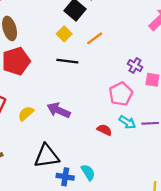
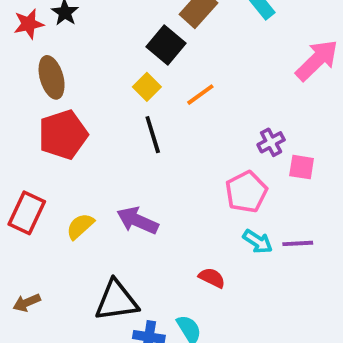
black line: (67, 61) -> (153, 135), turned 66
purple cross: (135, 66) -> (271, 142), turned 32
red semicircle: (104, 130) -> (212, 278), moved

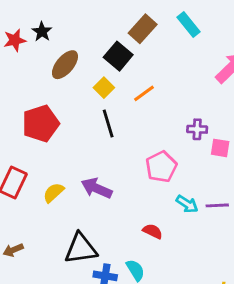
brown ellipse: (52, 77) -> (65, 65), moved, turned 56
purple cross: (271, 142) -> (197, 129), turned 30
pink pentagon: (246, 192) -> (161, 167), moved

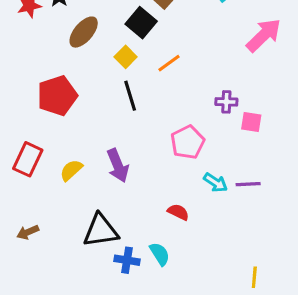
purple arrow: (97, 188) -> (118, 165), turned -136

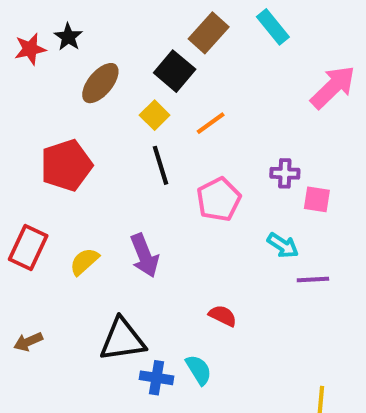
pink pentagon: (188, 142) -> (219, 199), moved
cyan arrow: (216, 183) -> (283, 245), moved

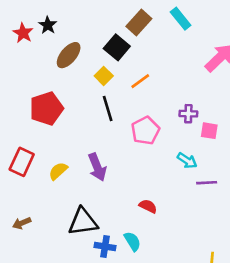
red star: (30, 49) -> (23, 33), turned -30

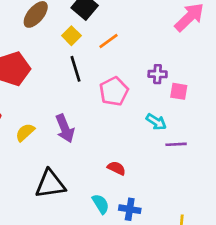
blue cross: (105, 247) -> (130, 209), moved

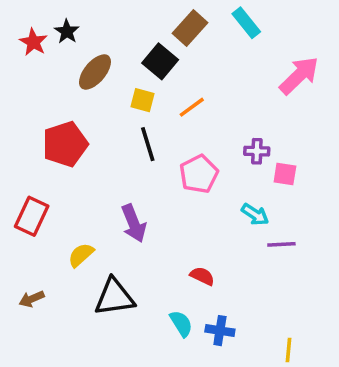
yellow square: (71, 36) -> (142, 100), turned -30
yellow semicircle: (25, 132) -> (81, 255), moved

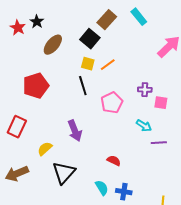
yellow square: (142, 100) -> (88, 64), moved
black triangle: (114, 297) -> (64, 173), turned -40
brown arrow: (32, 299) -> (17, 174), size x1.6

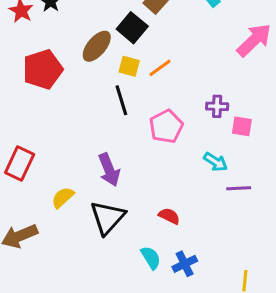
brown ellipse: (53, 45) -> (97, 46), moved
red pentagon: (36, 86) -> (43, 69), moved
black triangle: (64, 173) -> (108, 218), moved
blue cross: (124, 192) -> (185, 264), turned -35

